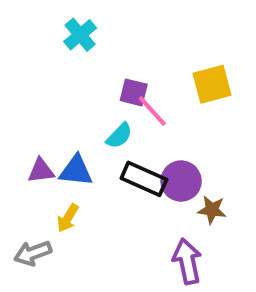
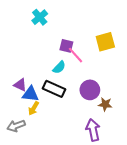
purple triangle: (41, 171) -> (20, 85), turned 32
blue triangle: (76, 171) -> (30, 94), moved
black rectangle: (144, 179) -> (54, 89), moved

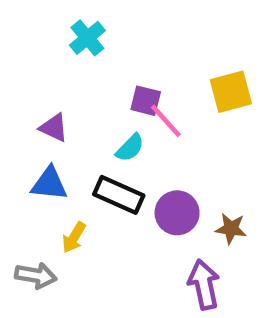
purple triangle: (20, 85) -> (54, 128), moved
purple circle: (90, 90) -> (177, 213), moved
blue triangle: (30, 94) -> (49, 184), moved
gray arrow: (16, 126) -> (36, 276), turned -150

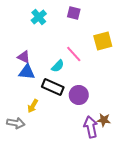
purple square: (146, 101) -> (74, 13), moved
blue triangle: (49, 184) -> (27, 72), moved
brown star: (231, 229) -> (104, 120), moved

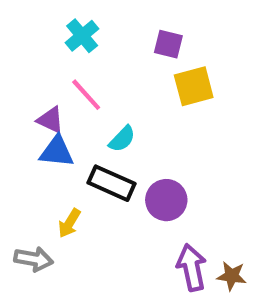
purple square: (74, 13) -> (168, 44), moved
yellow square: (103, 41) -> (194, 86), moved
pink line: (74, 54) -> (86, 95), moved
brown star: (104, 120) -> (232, 276), moved

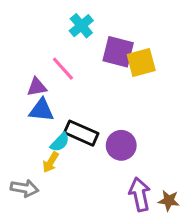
cyan cross: (82, 36) -> (81, 26), moved
purple square: (168, 44) -> (118, 52), moved, size x1.5
purple triangle: (50, 120) -> (37, 87), turned -35
cyan semicircle: (122, 139) -> (60, 142), moved

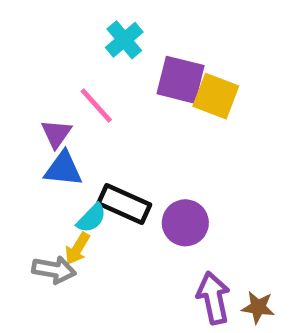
yellow square: (141, 62) -> (216, 96), turned 36
purple triangle: (37, 87) -> (56, 134), turned -45
gray arrow: (25, 188) -> (54, 270), moved

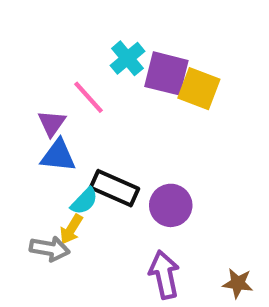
cyan cross: (124, 40) -> (127, 58), moved
purple arrow: (213, 298) -> (164, 275), moved

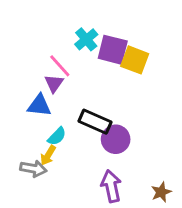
purple triangle: (52, 123) -> (54, 83), moved
black rectangle: (114, 188) -> (95, 122), moved
brown star: (238, 283) -> (161, 192), turned -30

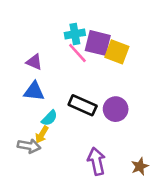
cyan cross: (86, 39) -> (75, 34), turned 30
pink line: (60, 66) -> (77, 53), moved
purple triangle: (54, 83) -> (34, 62), moved, turned -42
purple circle: (116, 139) -> (116, 109), moved

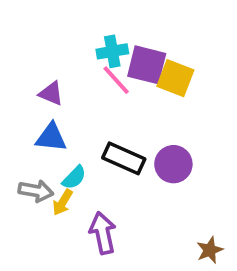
gray arrow: (29, 146) -> (36, 191), moved
purple arrow: (97, 161) -> (103, 233), moved

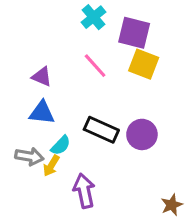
cyan cross: (112, 51) -> (93, 17), moved, turned -30
purple square: (147, 65) -> (134, 33), moved

